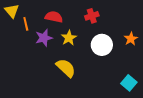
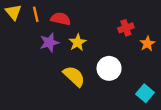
red cross: (92, 16) -> (126, 28), moved
orange line: (26, 24) -> (36, 14), moved
white circle: (102, 45) -> (109, 68), moved

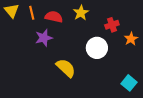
yellow star: (77, 42) -> (81, 13), moved
white circle: (109, 68) -> (97, 48), moved

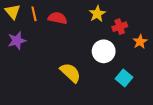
yellow star: (81, 13) -> (97, 14), moved
purple star: (44, 38) -> (17, 41), moved
cyan square: (129, 83) -> (124, 78), moved

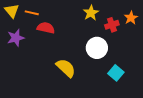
orange line: (34, 14) -> (32, 13), turned -64
red semicircle: (58, 18) -> (46, 28), moved
orange star: (140, 42) -> (131, 18), moved

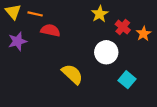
orange star: (131, 18) -> (144, 34), moved
red cross: (112, 25) -> (123, 27), turned -32

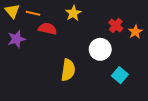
yellow star: (100, 14) -> (73, 13), moved
yellow semicircle: (72, 74) -> (68, 70), turned 55

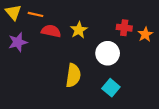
yellow star: (73, 13) -> (79, 30), moved
red cross: (116, 26) -> (124, 28), turned -32
cyan square: (120, 75) -> (111, 88), moved

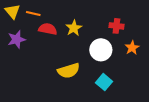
orange star: (145, 34) -> (132, 48), moved
yellow semicircle: (73, 75) -> (69, 71), turned 65

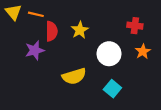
red cross: (116, 26) -> (135, 26), moved
red semicircle: (48, 29) -> (52, 31), turned 78
purple star: (17, 39) -> (35, 50), moved

